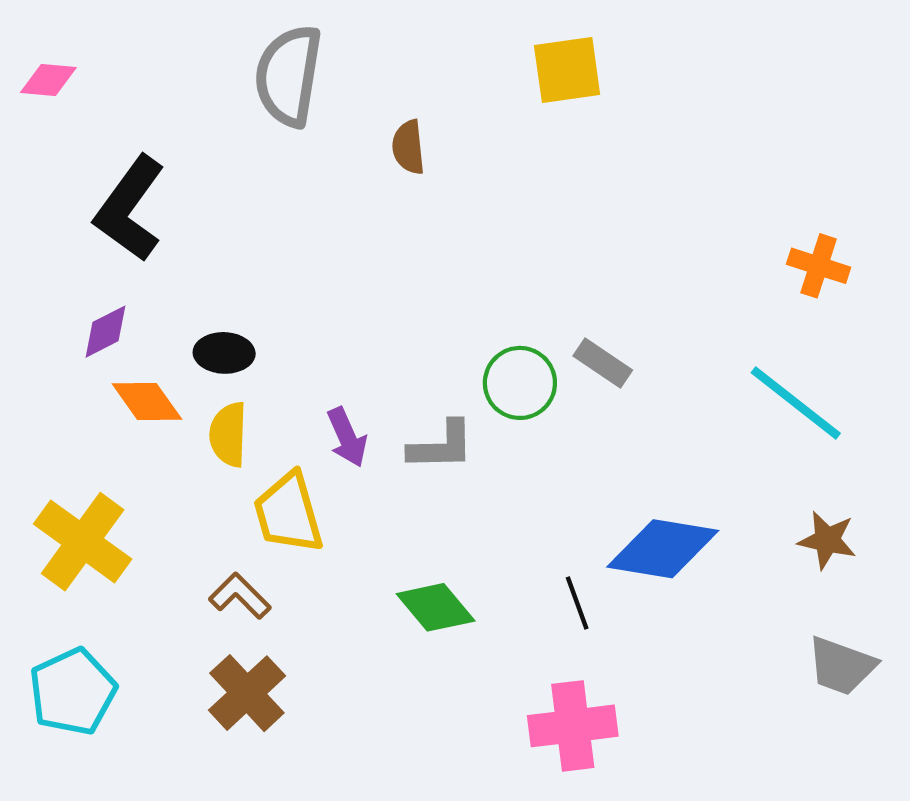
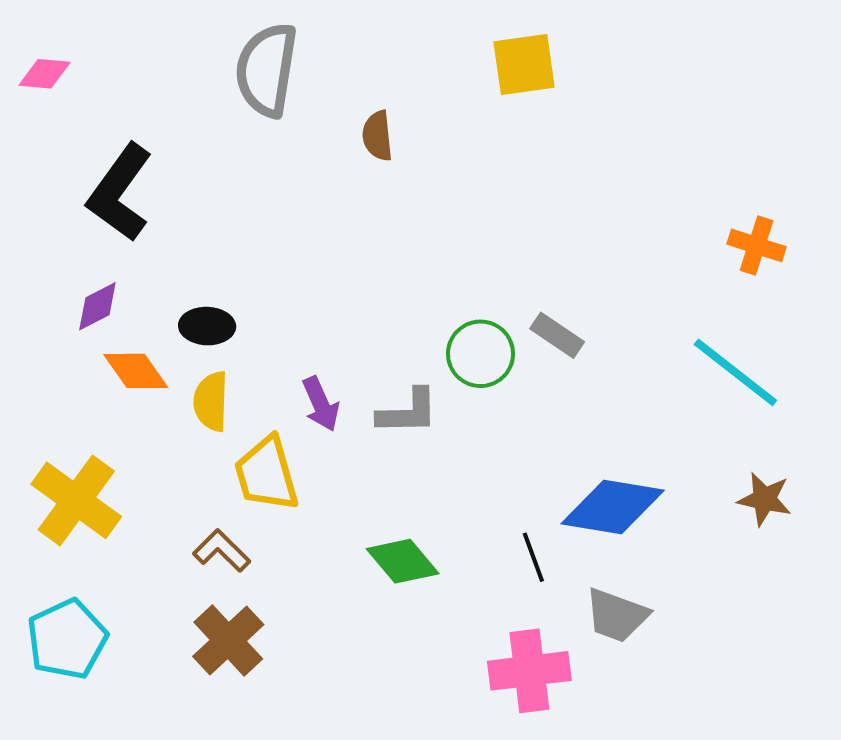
gray trapezoid: (841, 666) -> (617, 615), moved

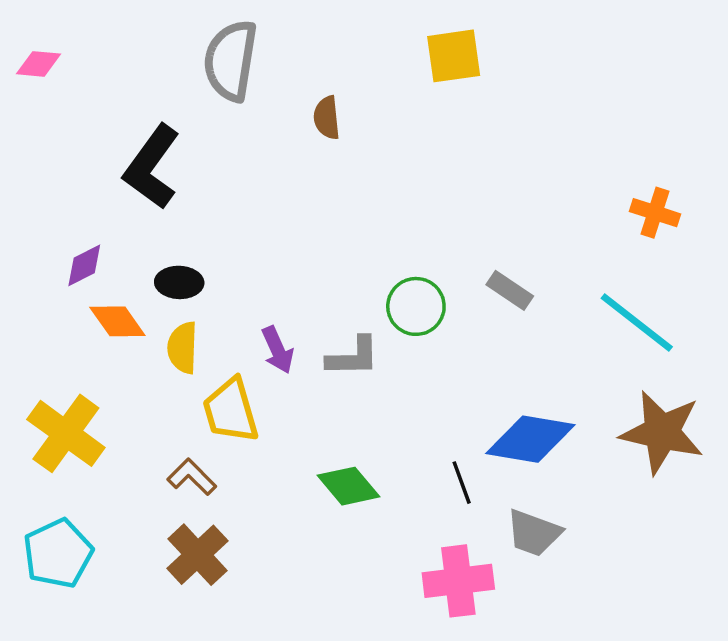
black L-shape: (120, 193) -> (152, 167), moved
gray rectangle: (557, 335) -> (510, 290), moved
brown star: (765, 499) -> (662, 432), size x1.8

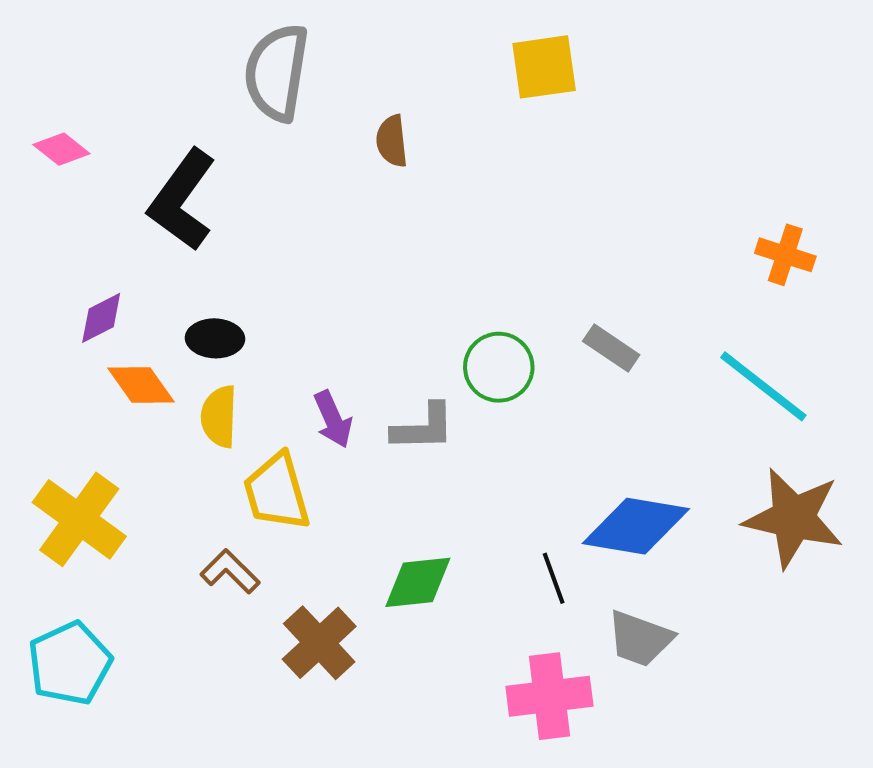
pink diamond: (38, 64) -> (61, 149), moved, turned 33
green diamond: (348, 486) -> (418, 582), turned -56
brown cross: (197, 555) -> (319, 643), moved

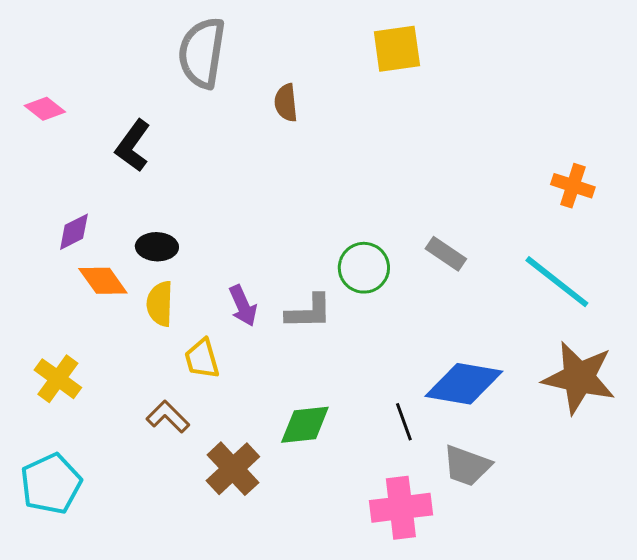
black L-shape: (182, 200) -> (133, 146), size x0.7
yellow trapezoid: (277, 492) -> (202, 359), size x0.7
yellow cross: (79, 519) -> (58, 379), size x0.7

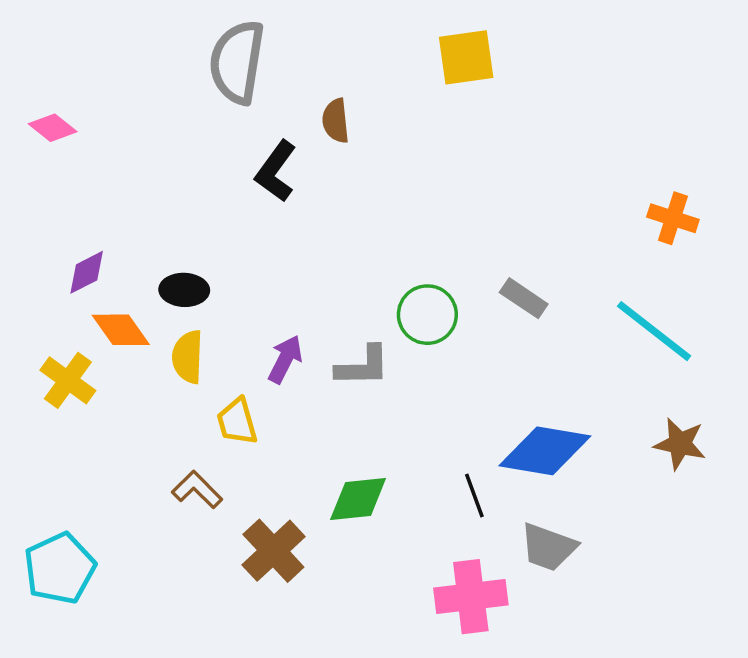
black L-shape: (133, 146) -> (276, 171), moved
purple arrow: (243, 306) -> (285, 359), turned -129
brown star: (579, 378) -> (680, 444), size x0.6
yellow cross: (58, 379) -> (68, 380), moved

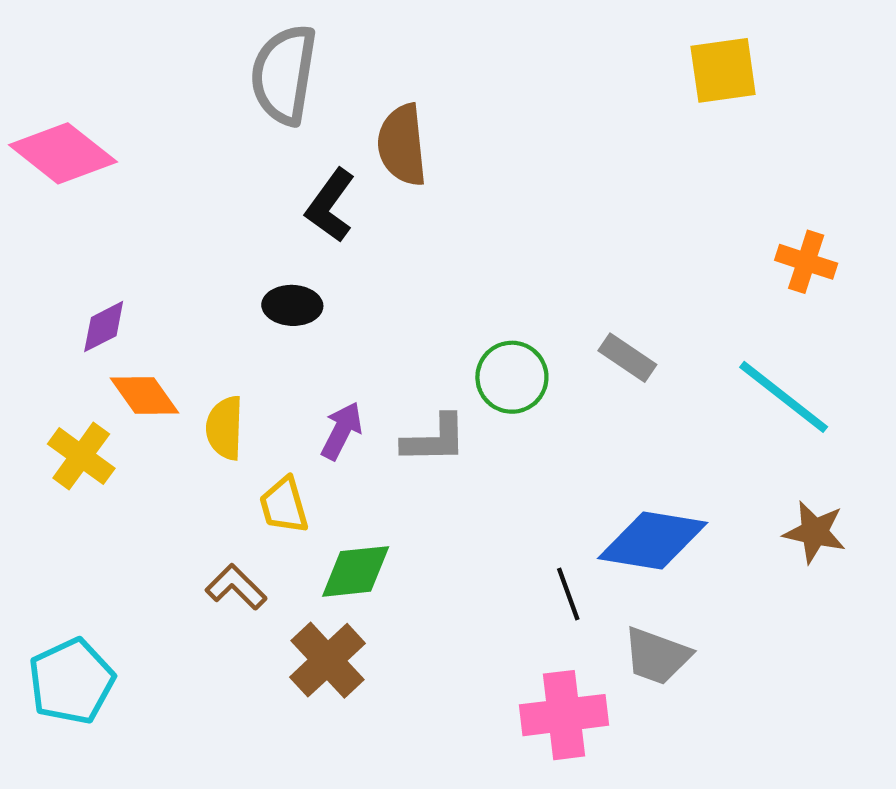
yellow square: (466, 57) -> (723, 70), moved
brown semicircle: (336, 121) -> (402, 145), size x1.5
pink diamond: (53, 128) -> (63, 153), size x1.8
black ellipse: (184, 290) -> (292, 305), moved
green diamond: (358, 499) -> (356, 571), moved

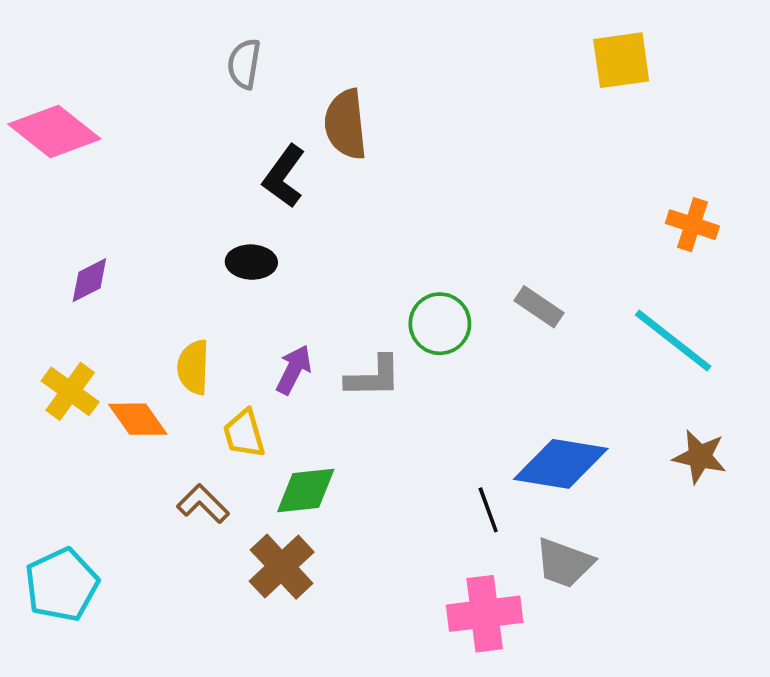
gray semicircle: (284, 75) -> (244, 64), size x0.6
orange diamond: (145, 396) -> (138, 419), moved

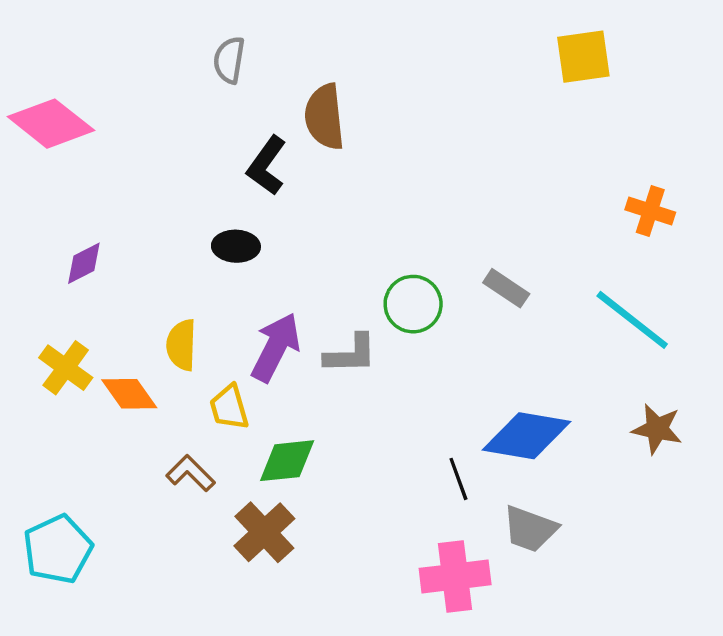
purple arrow: (294, 370) -> (276, 347), size x1.5

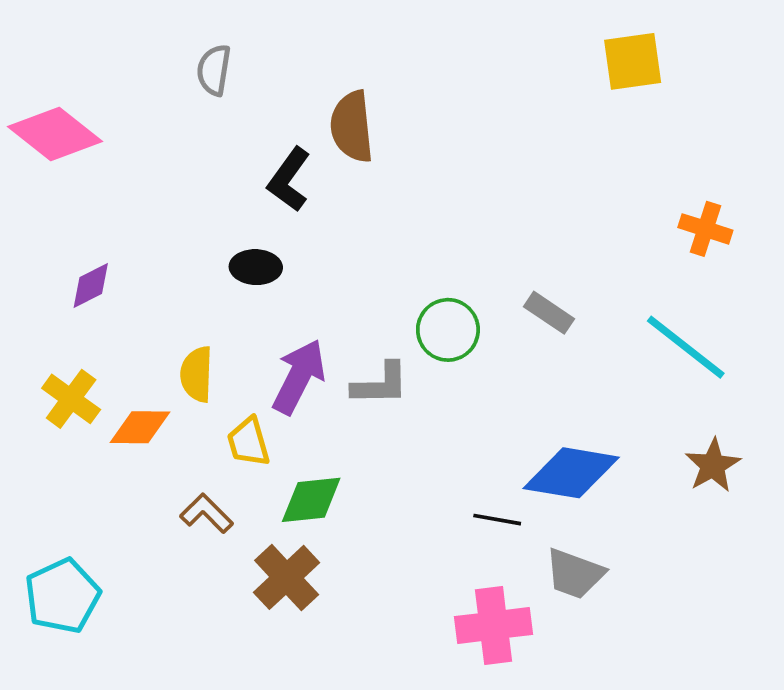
gray semicircle: (229, 60) -> (214, 70), moved
orange diamond: (129, 394) -> (140, 427), turned -54
brown star: (657, 429) -> (713, 465), turned 30
black line: (458, 479) -> (497, 520), turned -60

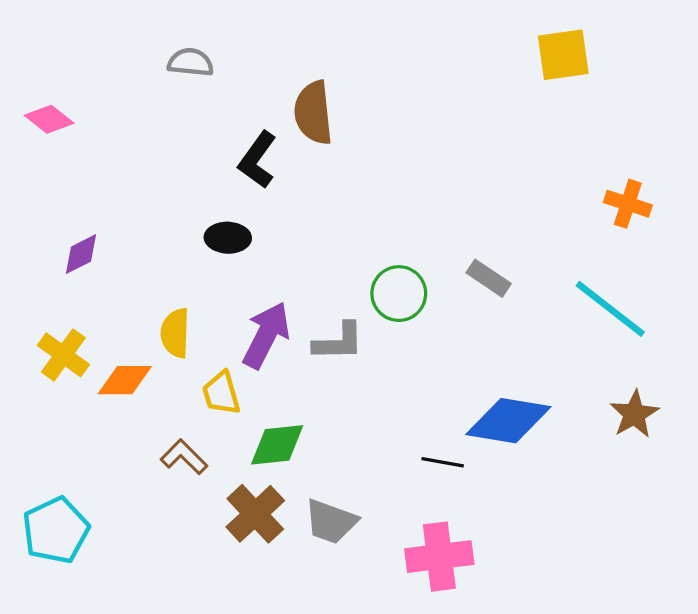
gray semicircle: (214, 70) -> (191, 62), turned 87
pink diamond: (55, 134) -> (49, 119), size x0.6
gray trapezoid: (575, 574) -> (331, 522), moved

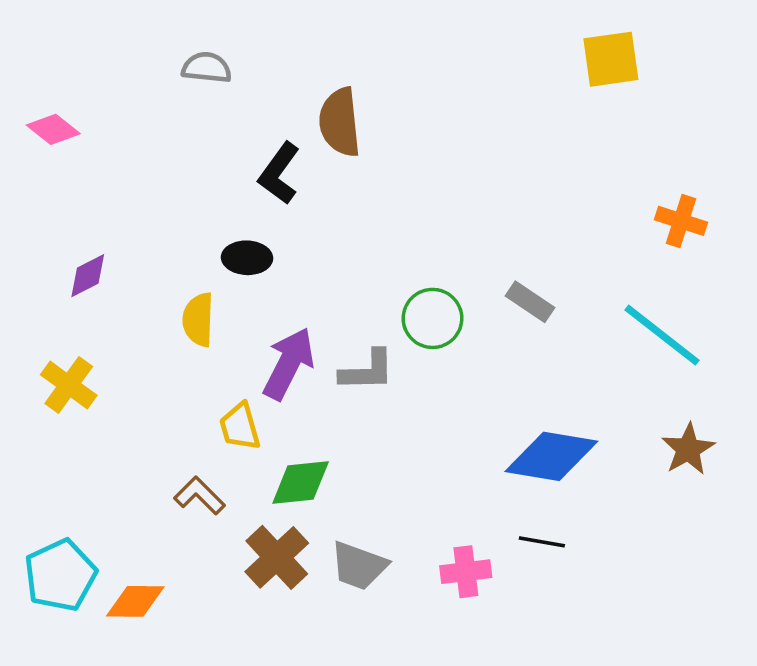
yellow semicircle: (175, 333) -> (198, 320), moved
orange diamond: (125, 380) -> (135, 601), moved
black line: (443, 462) -> (542, 542), moved
pink cross: (439, 557) -> (466, 572), moved, size x0.7

